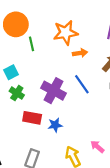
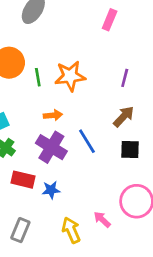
green line: (31, 44) -> (38, 77), moved
orange arrow: (80, 53) -> (53, 115), moved

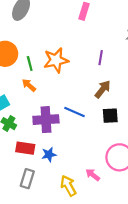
orange arrow: (53, 115) -> (29, 85), moved, turned -128
blue line: (87, 141) -> (75, 112), turned -30
purple cross: (51, 147) -> (46, 120), turned -30
gray rectangle: (20, 230) -> (27, 179), moved

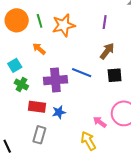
green line: (30, 63) -> (40, 21), moved
pink arrow: (93, 175) -> (100, 122), moved
yellow arrow: (68, 186) -> (88, 141), moved

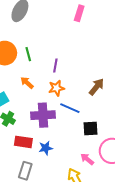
purple line: (105, 22) -> (55, 66), moved
orange star: (64, 25) -> (56, 88), moved, size x0.7
black square: (115, 75) -> (91, 128), moved

